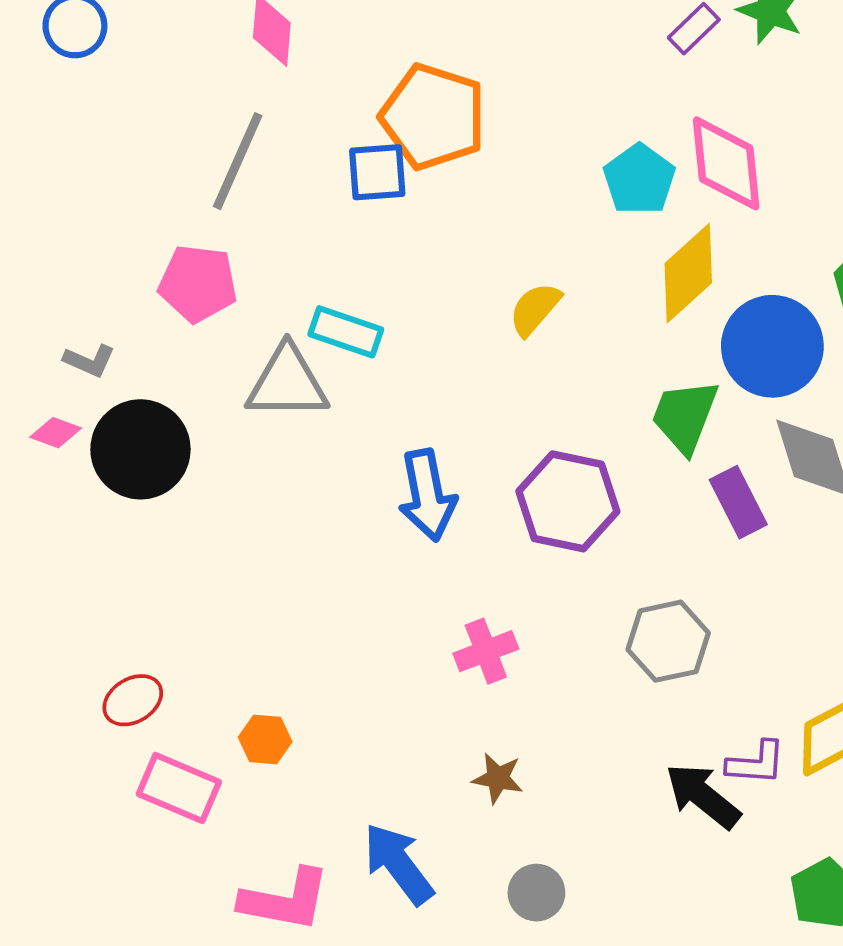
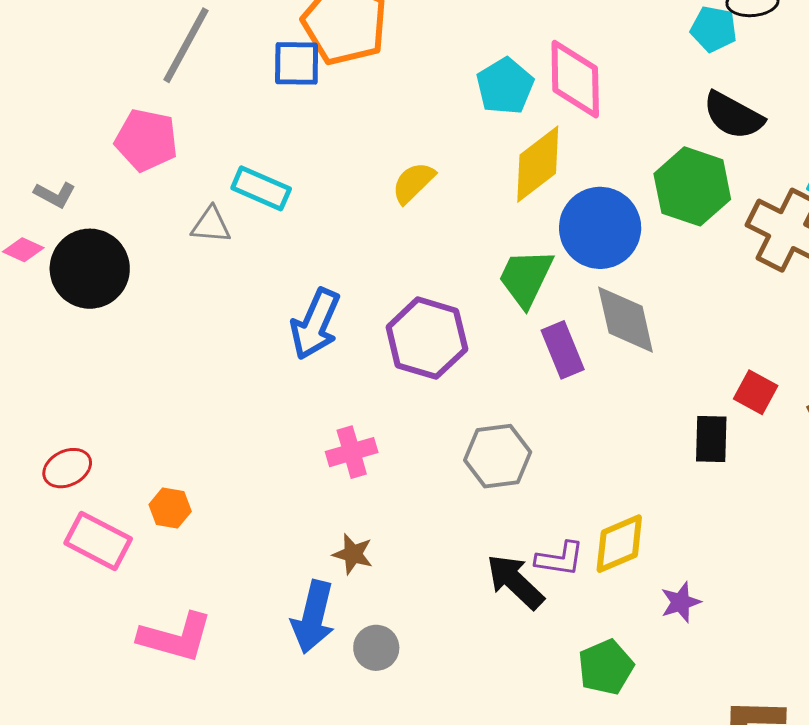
gray triangle: (287, 383) -> (211, 225), size x0.6
blue arrow: (427, 495) -> (315, 324), turned 30
blue arrow: (398, 864) -> (313, 617), moved, turned -134

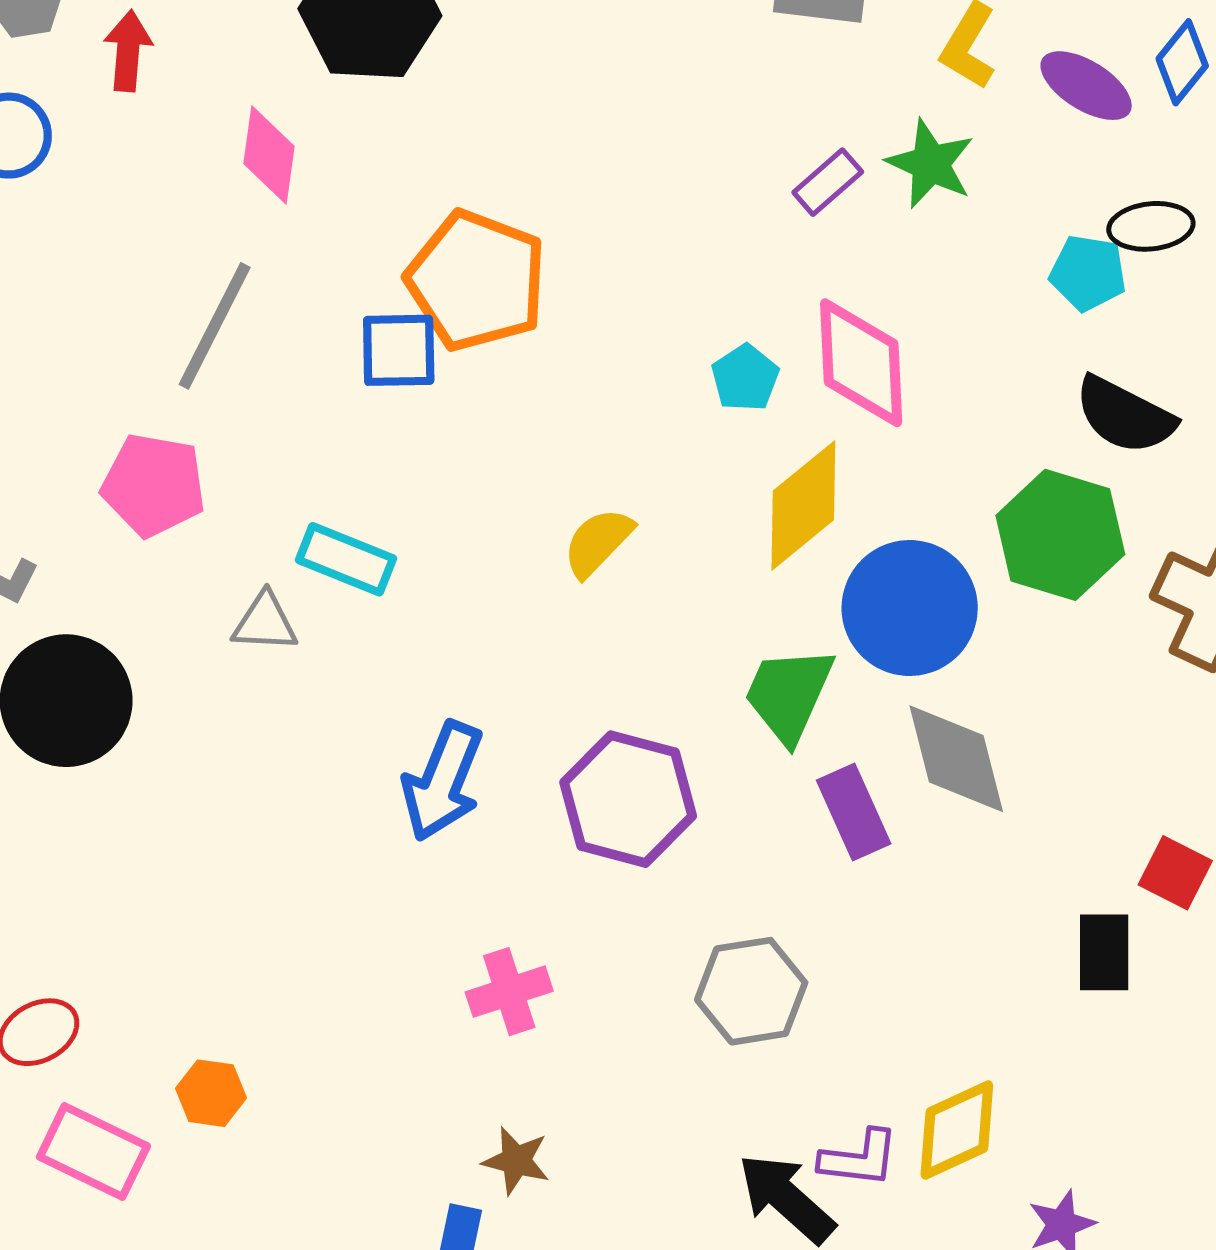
cyan pentagon: (505, 86) -> (745, 378), size x0.7

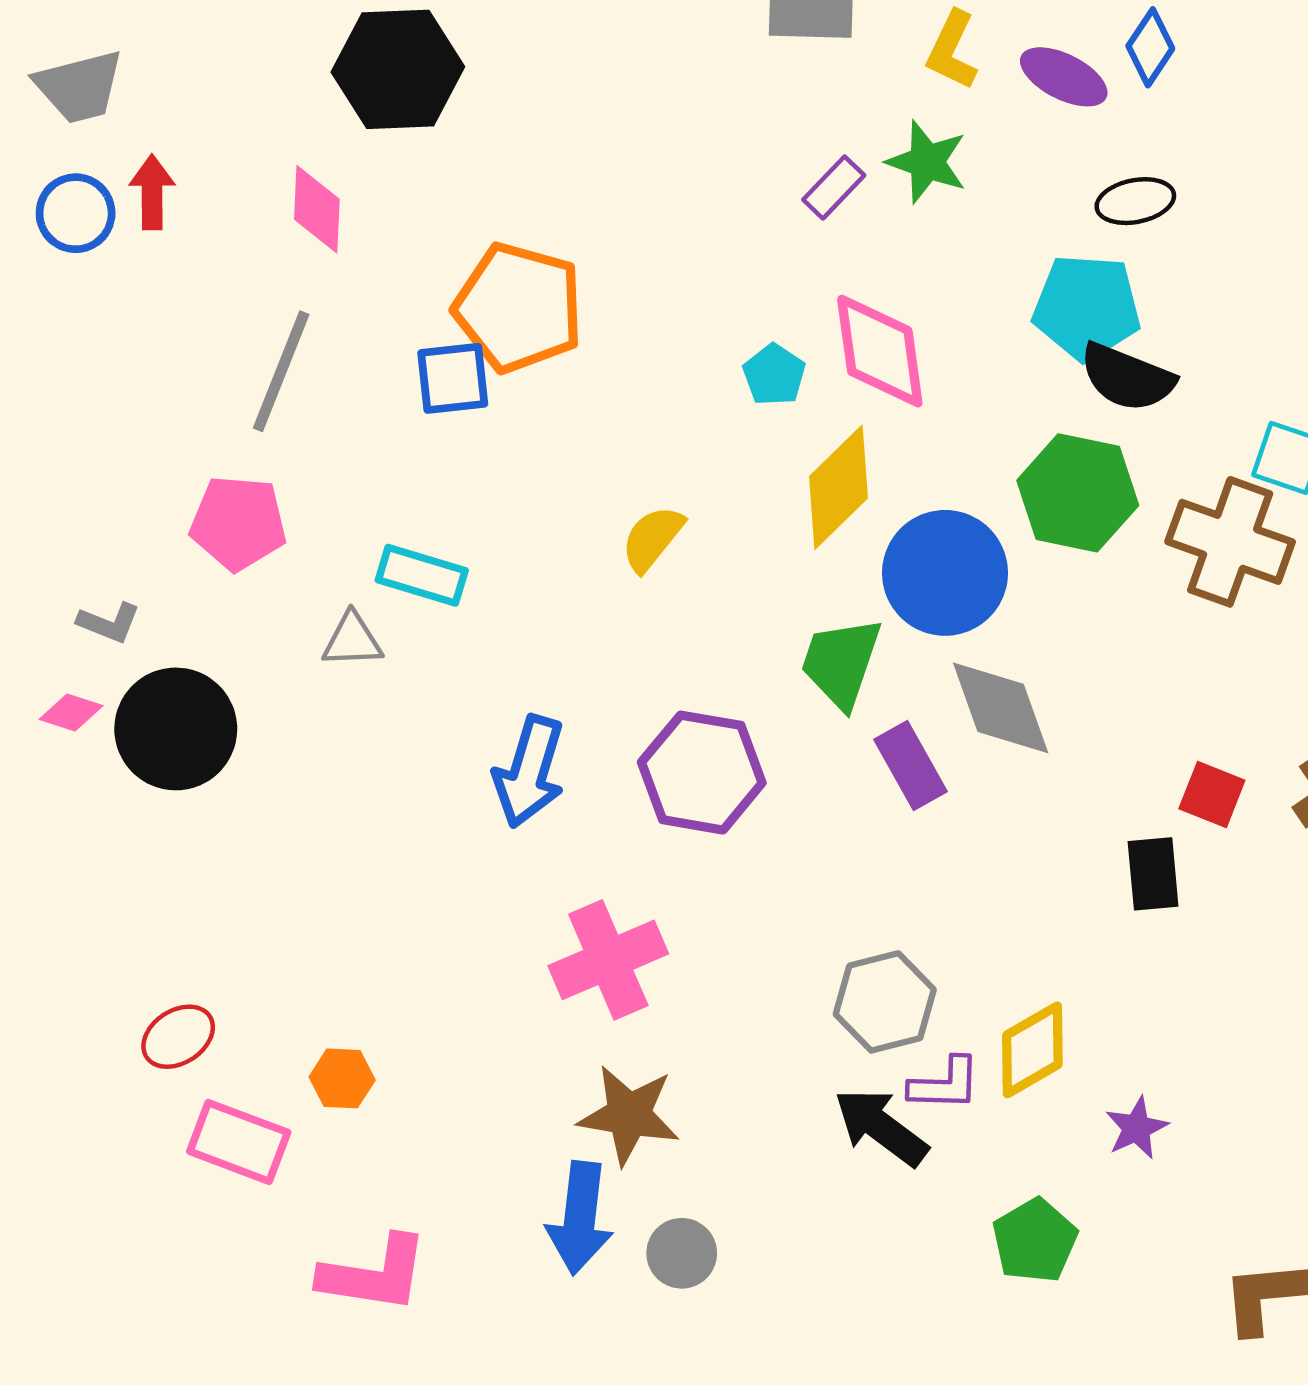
red arrow: (128, 51) -> (152, 192), moved
cyan pentagon: (1088, 273) -> (1087, 307), moved, size x1.5
gray hexagon: (751, 991) -> (885, 1002), moved
pink cross: (509, 992) -> (608, 960), size x1.5
brown star: (516, 1161) -> (629, 1115), size x1.6

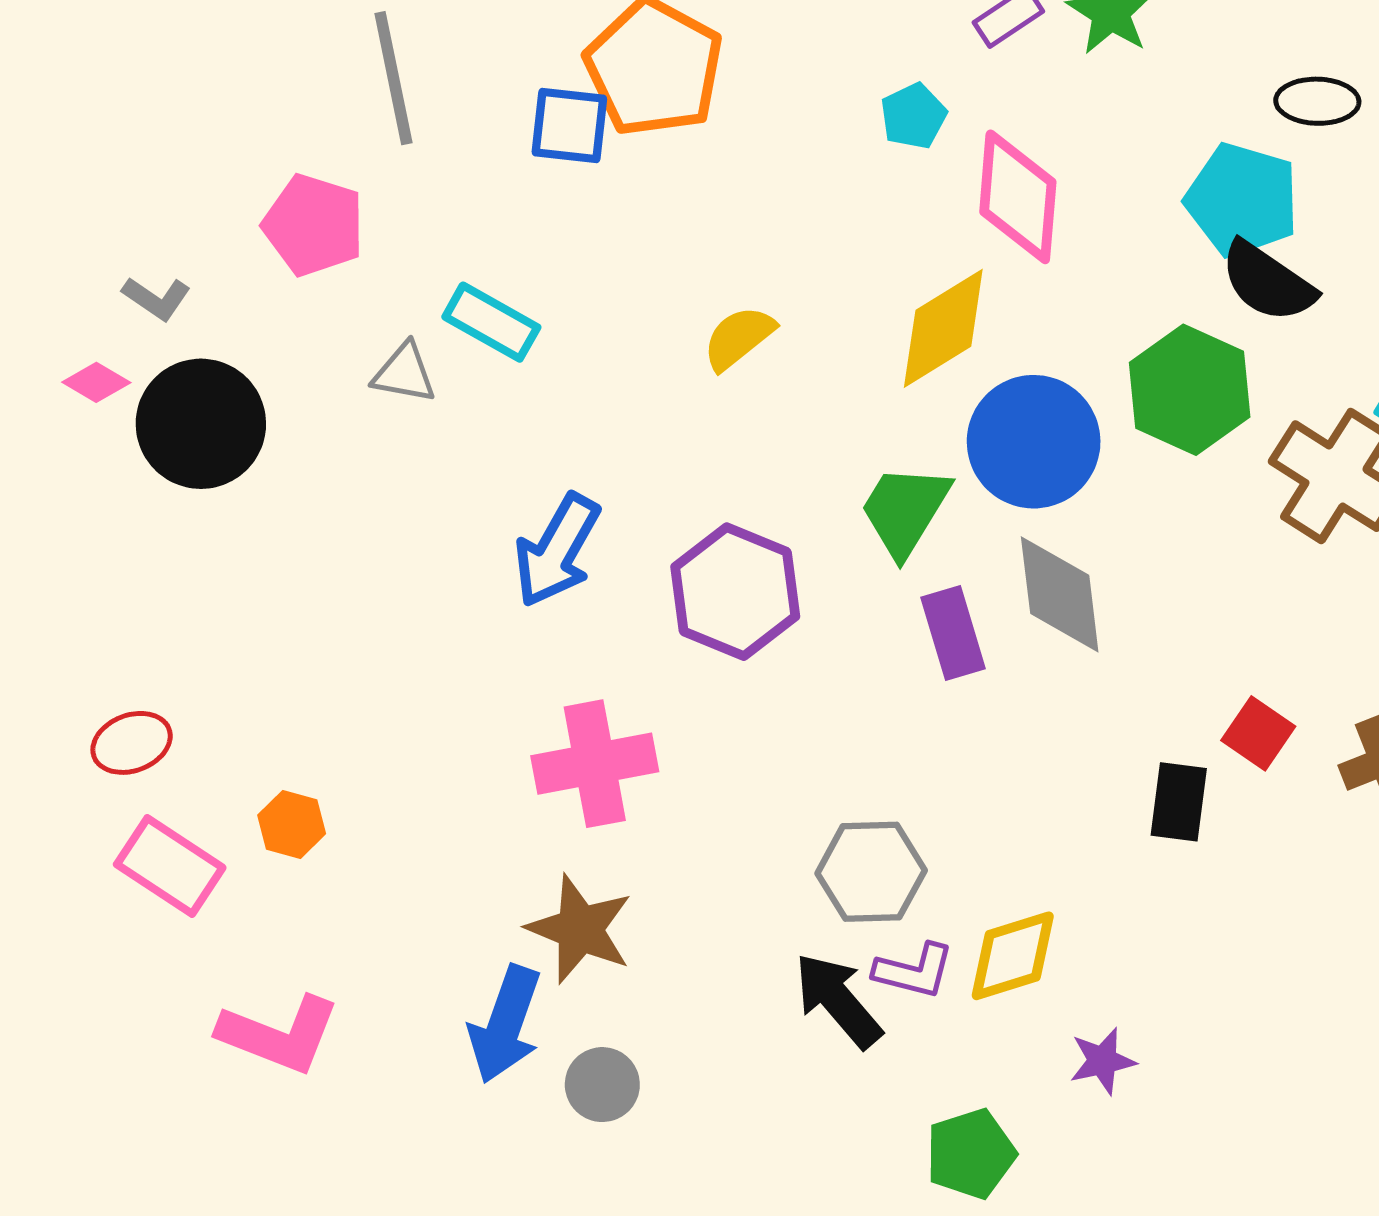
gray line: (281, 371) -> (393, 78), turned -46
cyan pentagon: (774, 375) -> (913, 116), moved

